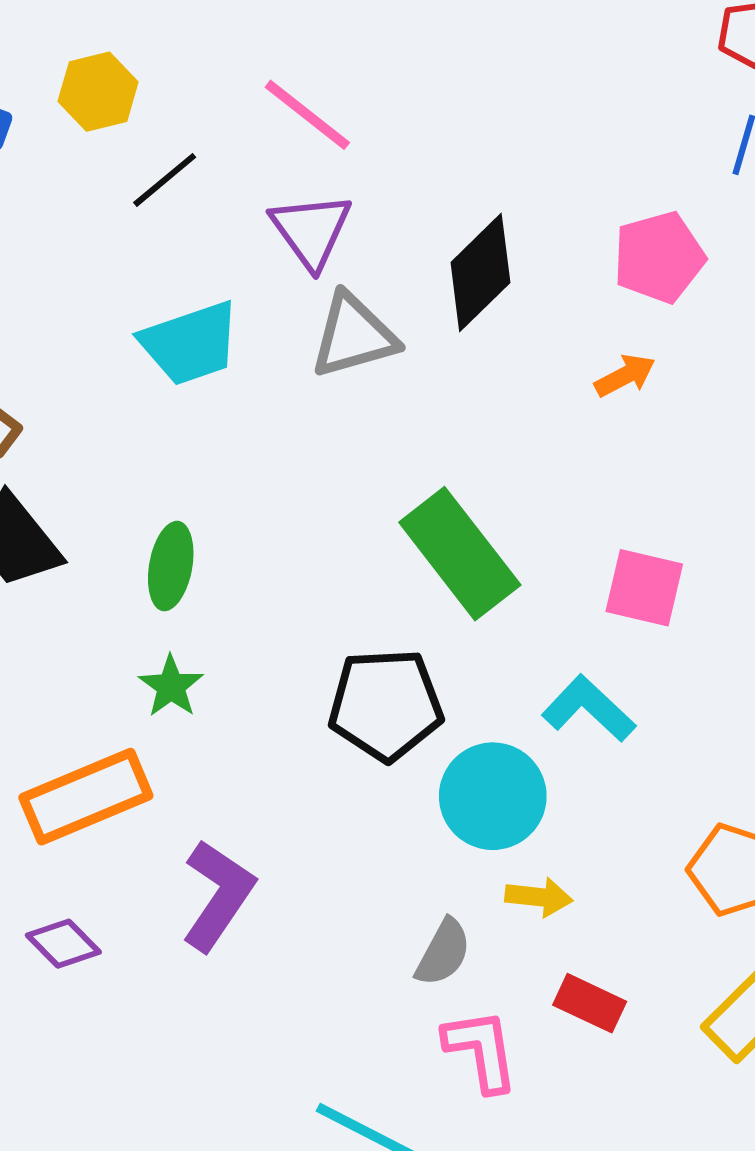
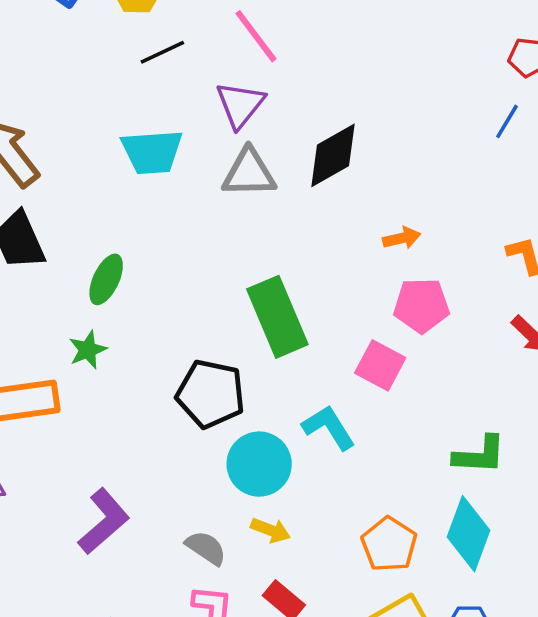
pink pentagon: (659, 257) -> (421, 305), moved
purple L-shape: (218, 895) -> (104, 521), moved
gray semicircle: (443, 952) -> (206, 548), turned -99

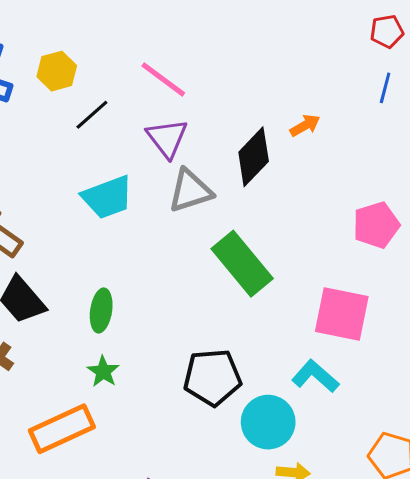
orange arrow: (402, 238) -> (305, 125), moved
pink pentagon: (421, 305) -> (376, 225), moved
green rectangle: (277, 317) -> (242, 264), moved
pink square: (380, 365) -> (342, 314), size x1.4

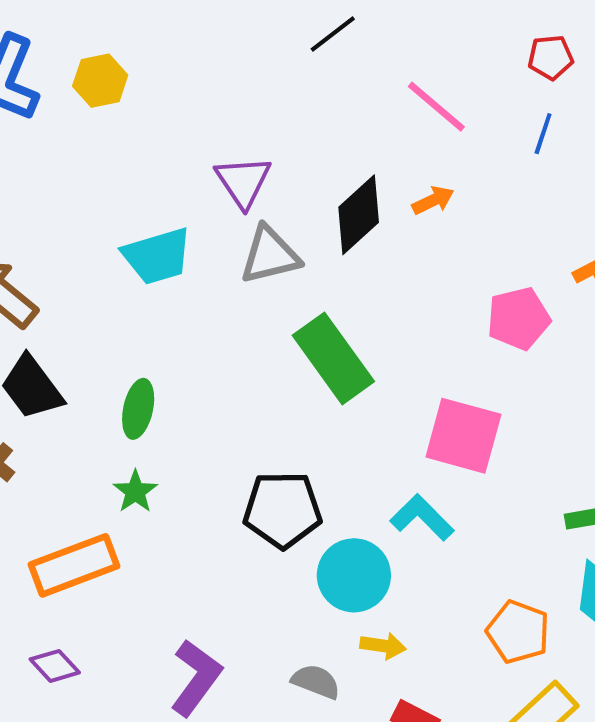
pink line: (163, 79) -> (436, 107), moved
black line: (92, 115) -> (333, 34), moved
orange arrow: (305, 125) -> (433, 200), moved

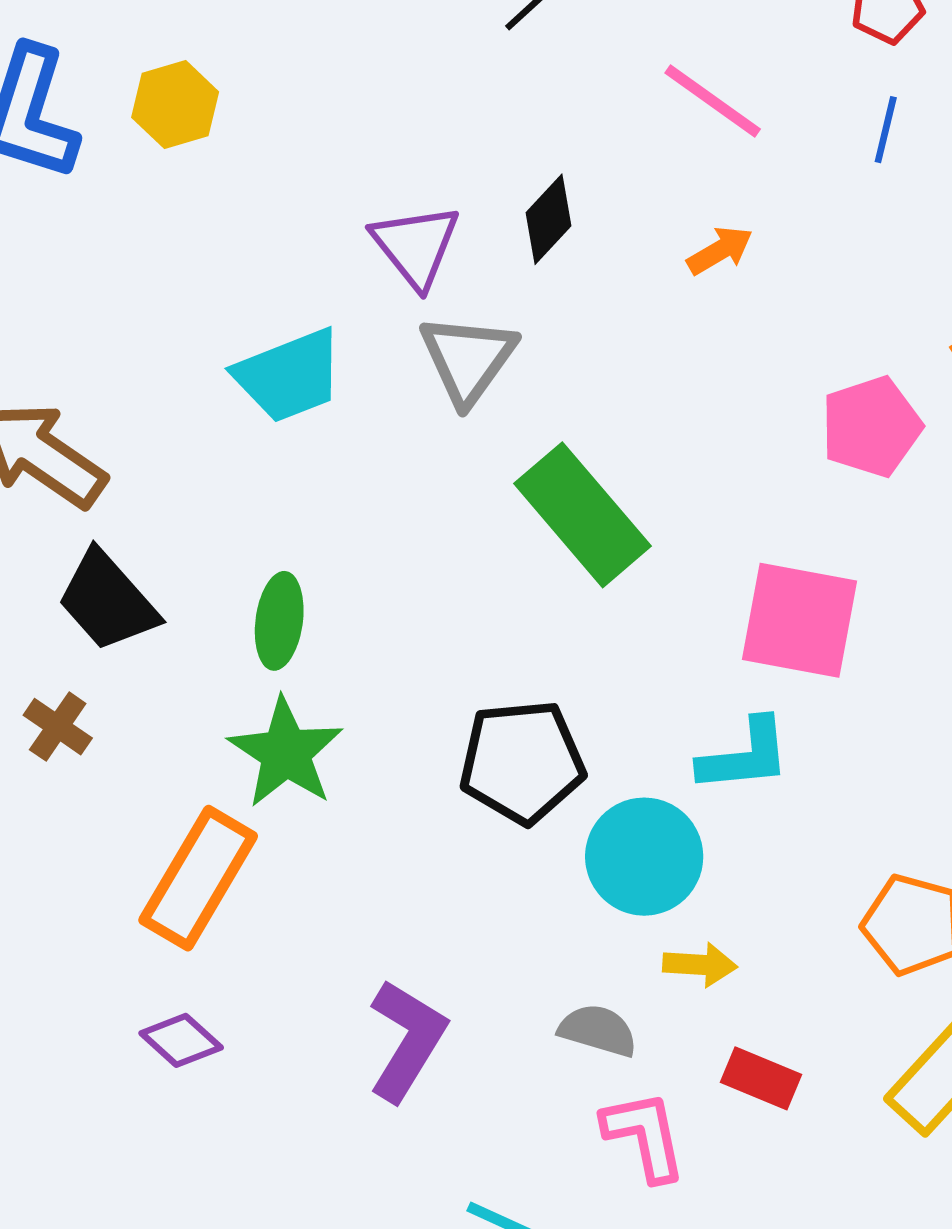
black diamond: (359, 215) -> (549, 219), moved, size x0.7
gray triangle: (270, 255) -> (468, 359), turned -36
green star: (135, 492) -> (286, 753), size x1.6
cyan L-shape: (422, 517) -> (745, 756), turned 134
orange rectangle: (74, 565) -> (198, 878), turned -34

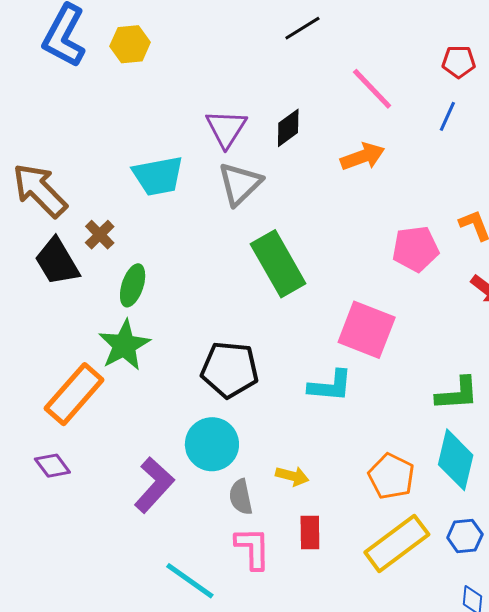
orange arrow: (720, 250) -> (363, 157), size x1.4
brown cross: (58, 727) -> (100, 235), moved
cyan circle: (644, 857) -> (212, 444), moved
gray semicircle: (598, 1030) -> (241, 497), turned -129
red rectangle: (761, 1078) -> (310, 532), turned 56

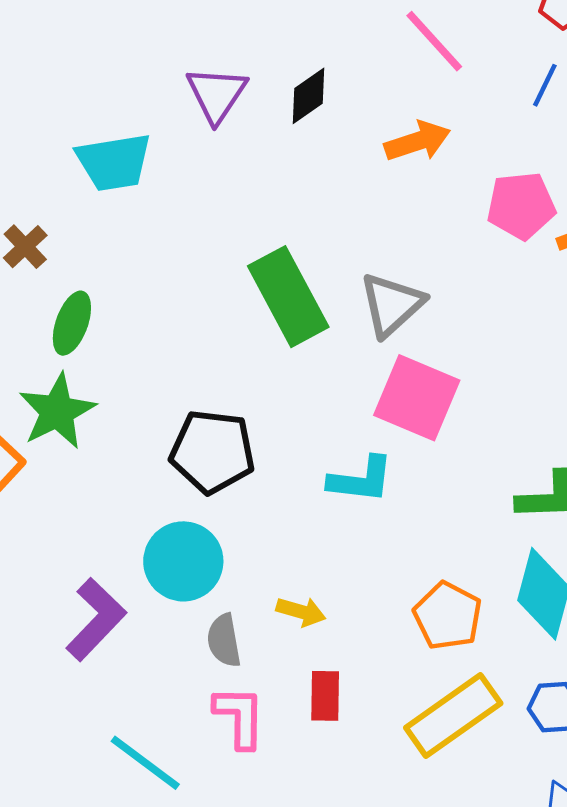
gray triangle: (240, 184) -> (392, 305), moved
pink pentagon: (415, 249) -> (521, 206), moved

